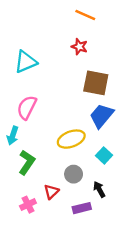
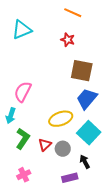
cyan triangle: (26, 62) -> (22, 30), moved
cyan square: (104, 155) -> (89, 133), size x1.6
red triangle: (51, 192) -> (45, 145), moved

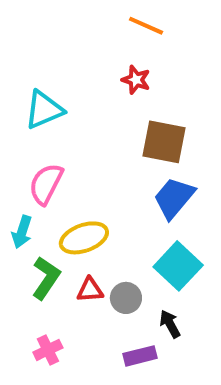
cyan triangle: (22, 30) -> (44, 110), moved
yellow ellipse: (61, 119) -> (84, 238), moved
red triangle: (45, 145) -> (90, 290), turned 40

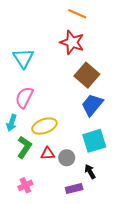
red star: (136, 80) -> (72, 42), size x1.6
cyan triangle: (44, 110) -> (23, 58), turned -40
brown square: (164, 142) -> (87, 75), turned 30
cyan square: (178, 266) -> (94, 141), turned 30

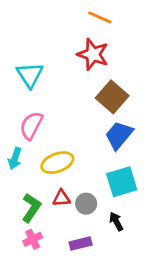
green L-shape: (24, 147) -> (31, 208), moved
purple rectangle: (74, 188) -> (81, 243), moved

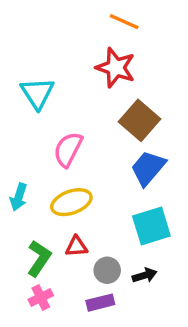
pink semicircle: (31, 126) -> (68, 149), moved
gray circle: (86, 204) -> (107, 270), moved
black arrow: (116, 221) -> (145, 275), turned 102

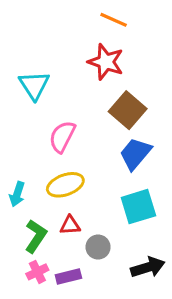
cyan arrow: (19, 197) -> (17, 194), moved
black arrow: (145, 275) -> (148, 267), moved, size x1.5
purple rectangle: (100, 303) -> (68, 277), moved

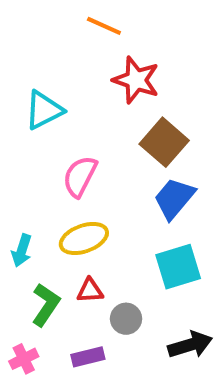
orange line: (114, 20) -> (104, 26), moved
cyan triangle: (34, 85) -> (44, 110), turned 36
pink cross: (37, 272) -> (24, 359), moved

